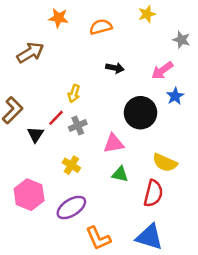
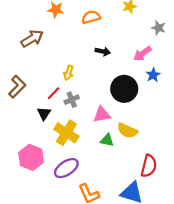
black triangle: (35, 134) -> (44, 113), moved
yellow semicircle: (165, 163) -> (127, 131), moved
yellow cross: (71, 165) -> (66, 133), size x1.6
red semicircle: (153, 193) -> (149, 166), moved

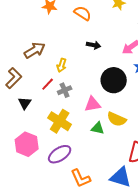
orange semicircle: (91, 17) -> (83, 13), turned 48
brown arrow: (32, 39) -> (35, 50), moved
black triangle: (44, 113) -> (25, 103), moved

